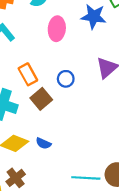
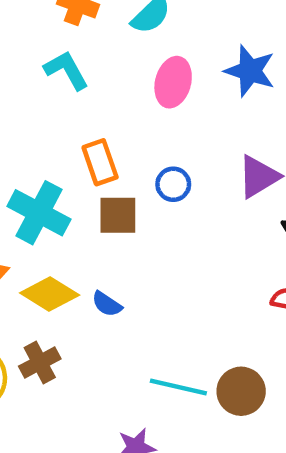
brown square: (41, 99) -> (118, 215), turned 30

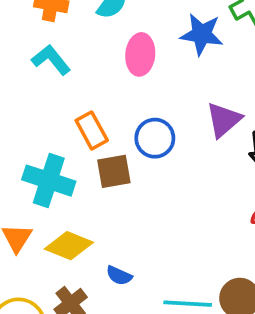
blue circle: (173, 184) -> (155, 138), size x1.4
blue semicircle: (107, 304) -> (119, 276), moved

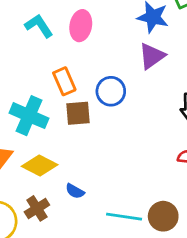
pink ellipse: (140, 54) -> (81, 26), moved
purple triangle: (224, 120) -> (152, 56), moved

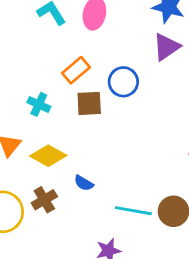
orange rectangle: (64, 81) -> (76, 70), turned 72
cyan cross: (29, 116) -> (39, 104), size x0.6

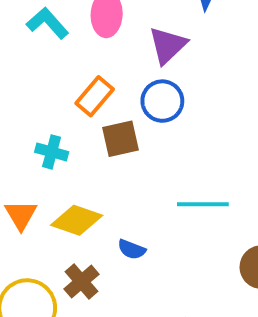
purple triangle: (166, 47) -> (168, 45), moved
cyan line: (133, 211) -> (203, 204), moved

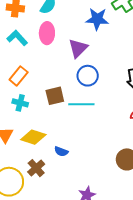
orange rectangle: (95, 96) -> (19, 76), moved
blue circle: (162, 101) -> (88, 76), moved
cyan line: (203, 204) -> (81, 104), moved

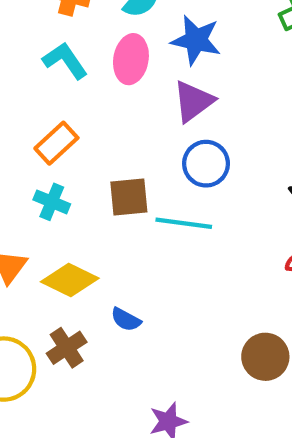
blue star: (97, 19) -> (196, 40), moved

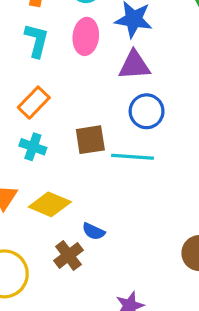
cyan L-shape: (65, 61) -> (37, 40), turned 52
purple triangle: (193, 101) -> (134, 65), turned 36
brown cross: (67, 348) -> (68, 255), moved

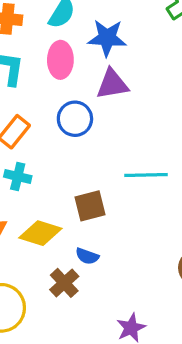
blue circle: (147, 111) -> (75, 119), moved
brown square: (90, 140) -> (90, 206), moved
cyan line: (133, 157) -> (146, 175), moved

